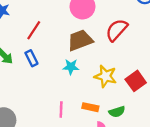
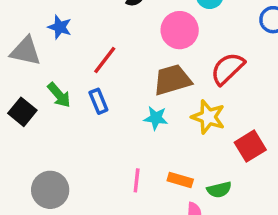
yellow star: (105, 76) -> (208, 117), moved

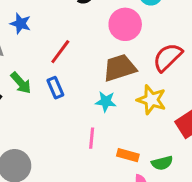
pink line: (137, 180) -> (92, 138), moved

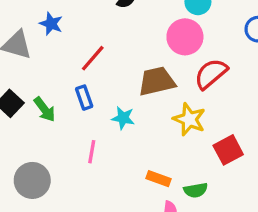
pink circle: (125, 24) -> (185, 37), moved
green arrow: (21, 83) -> (45, 109), moved
cyan star: (106, 101) -> (123, 118), moved
pink line: (92, 138) -> (92, 152), moved

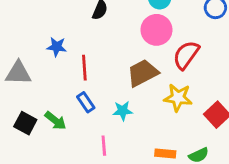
blue star: (51, 24) -> (57, 47), moved
red line: (93, 58) -> (84, 68), turned -30

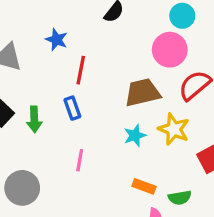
cyan star: (123, 111) -> (135, 136), moved, turned -30
green arrow: (55, 121) -> (34, 119), turned 35

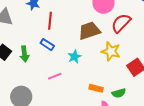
blue rectangle: (72, 108) -> (47, 45), turned -32
cyan star: (135, 136) -> (74, 57), moved
pink line: (80, 160) -> (55, 76), turned 64

